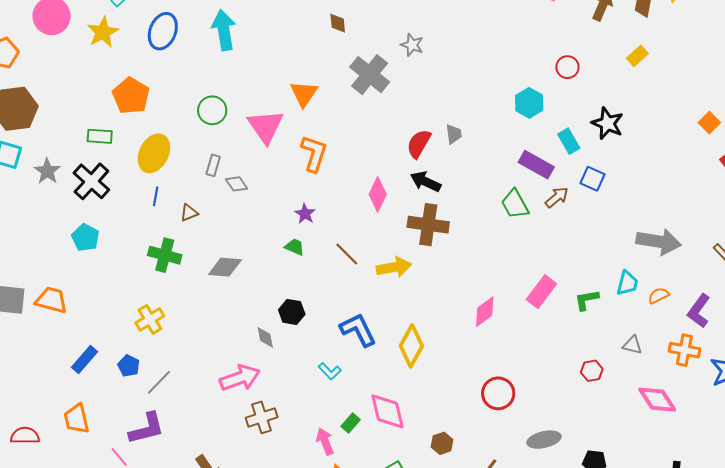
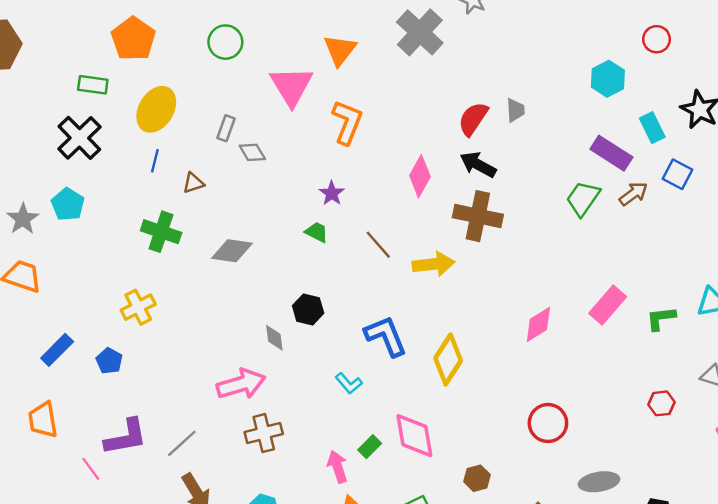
green circle: (212, 110) -> (225, 42), moved
gray star: (47, 171) -> (23, 219), moved
green trapezoid: (515, 204) -> (583, 198), turned 60
gray line: (159, 382) -> (182, 443), moved

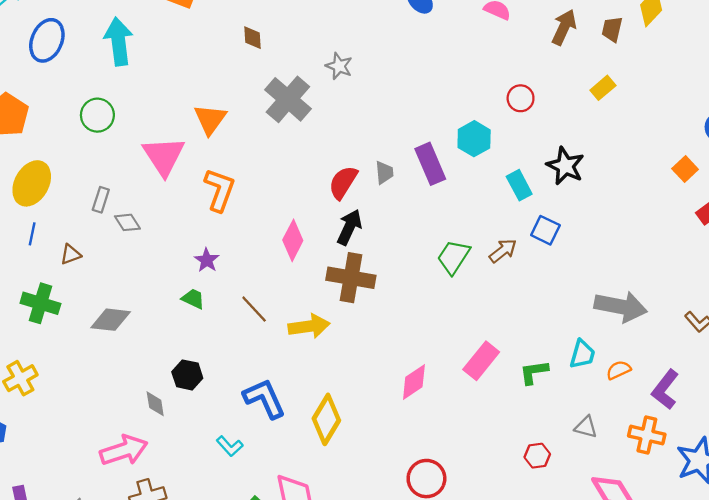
purple rectangle: (611, 153) -> (430, 164), moved, turned 36
black arrow: (478, 165) -> (349, 227), turned 88

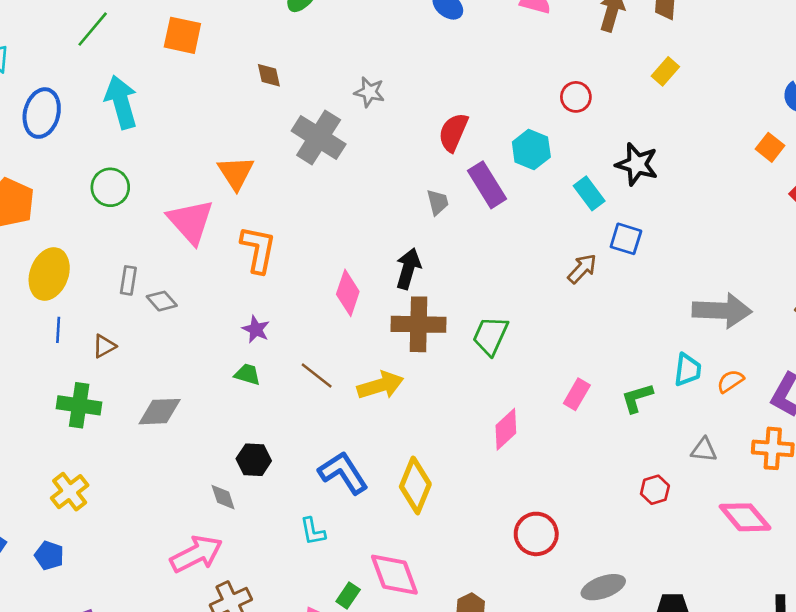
red semicircle: (343, 182) -> (453, 132), moved
green trapezoid: (453, 257) -> (490, 336), moved
pink rectangle: (481, 361) -> (577, 394), size x0.7
cyan L-shape: (230, 446) -> (313, 531), turned 40

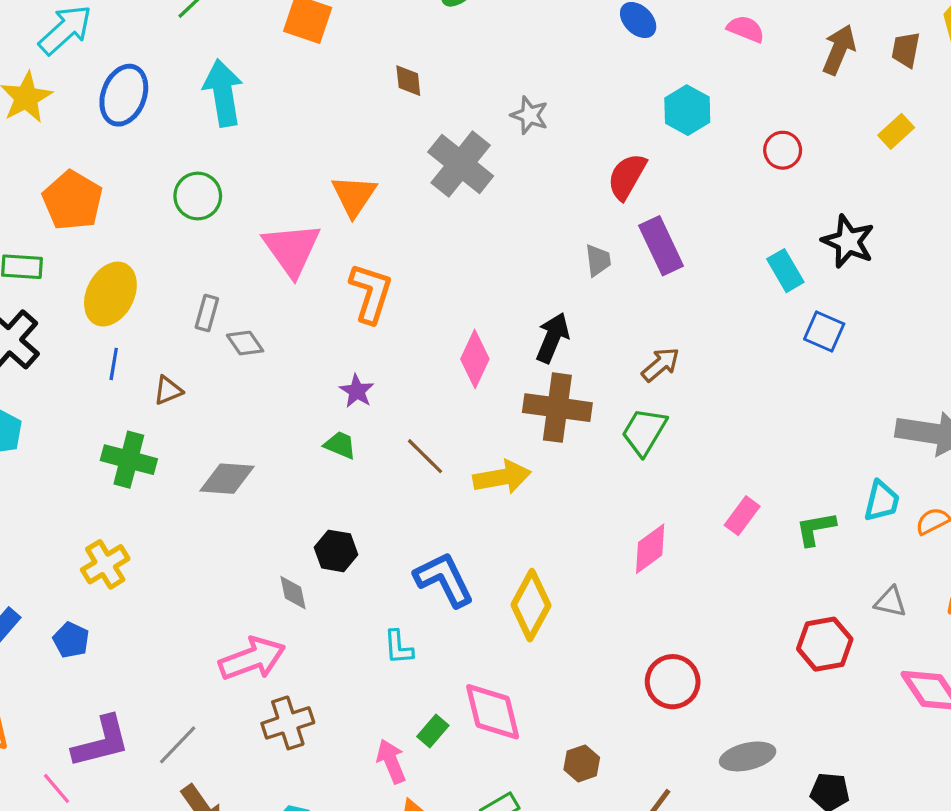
cyan hexagon: (531, 150) -> (687, 110), moved
brown arrow: (582, 269) -> (661, 365), moved
red hexagon: (655, 490) -> (825, 644), size x1.5

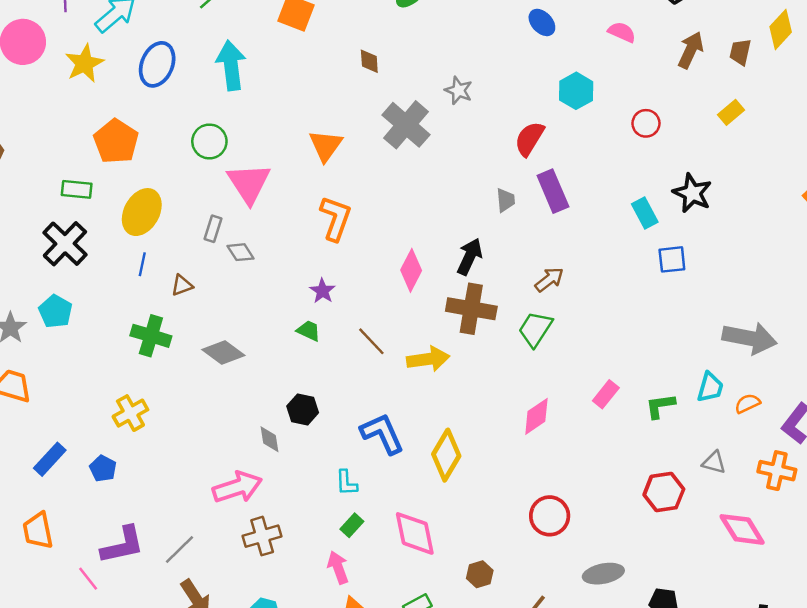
pink triangle: (292, 249) -> (249, 183), moved
blue square: (824, 332) -> (672, 259), turned -32
gray diamond: (227, 479) -> (223, 353), turned 30
green rectangle: (433, 731) -> (352, 525), moved

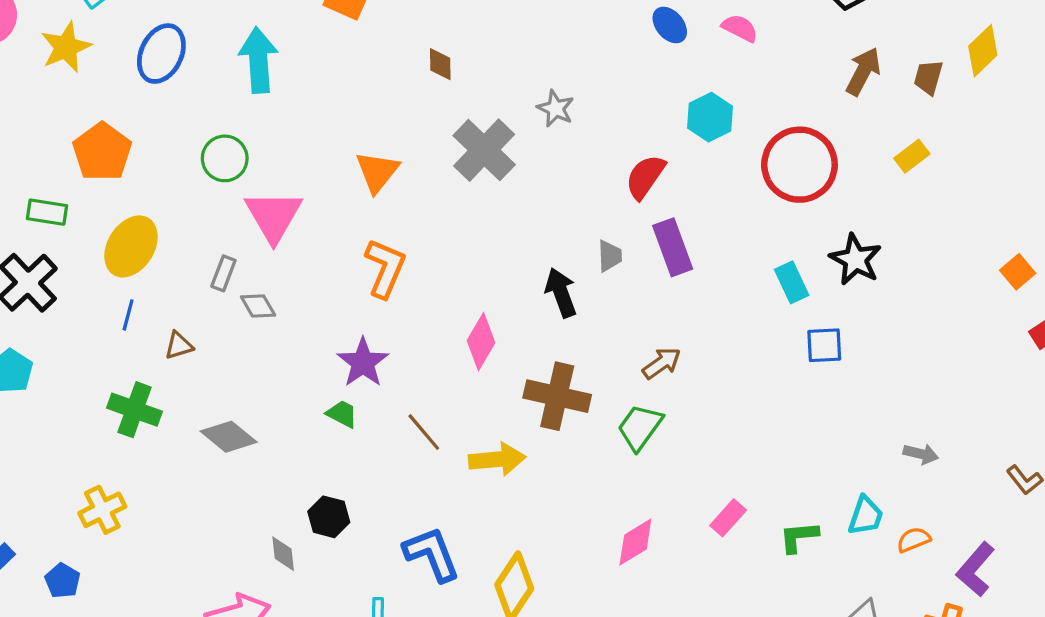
pink semicircle: (622, 32) -> (740, 28), moved
red circle: (646, 123) -> (799, 165), size x2.0
black arrow: (470, 257) -> (561, 293), moved, turned -48
purple star: (322, 291) -> (363, 363), size x1.5
gray arrow: (750, 338) -> (921, 454), size x0.5

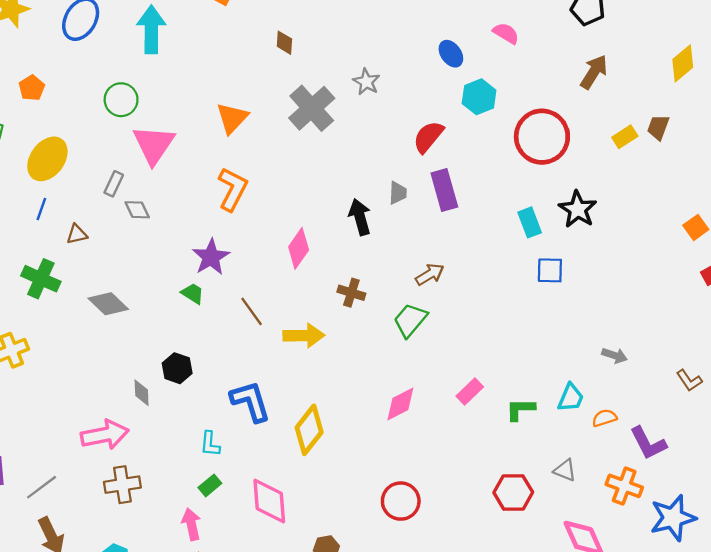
blue ellipse: (670, 25) -> (451, 54), moved
brown trapezoid: (928, 77) -> (658, 127), moved
orange pentagon: (102, 152) -> (32, 88), size x0.6
brown cross: (557, 396) -> (351, 293), size x0.6
purple L-shape: (976, 569) -> (648, 443), turned -72

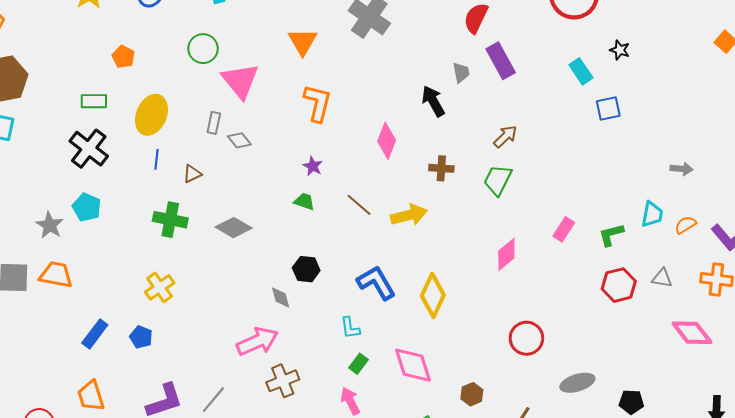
black star: (578, 209) -> (620, 50), size x0.6
purple star: (211, 257) -> (313, 166), size x0.6
red hexagon: (513, 492) -> (619, 285), moved

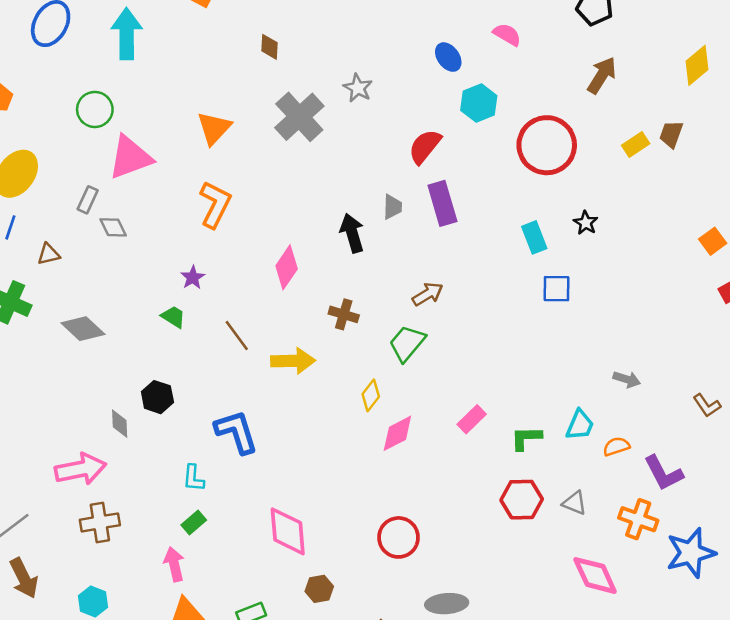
pink triangle: (240, 81) -> (130, 157), turned 36
yellow diamond: (433, 295) -> (371, 395), moved, size x0.6
pink diamond: (413, 365) -> (288, 531), moved

